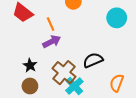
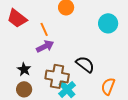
black semicircle: (93, 60) -> (85, 64), turned 60
brown cross: (64, 73) -> (57, 76), turned -30

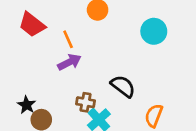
black star: (24, 69) -> (27, 105), moved
brown cross: (57, 76) -> (85, 102), size x0.6

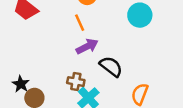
orange line: (68, 39) -> (80, 23), moved
purple arrow: (69, 62) -> (87, 46), moved

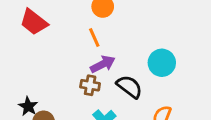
cyan circle: (140, 15) -> (162, 63), moved
brown cross: (76, 82) -> (90, 85), moved

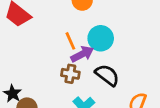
orange line: (94, 37) -> (70, 41), moved
cyan circle: (162, 63) -> (101, 38), moved

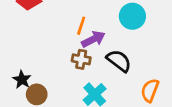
cyan circle: (101, 38) -> (132, 16), moved
orange line: (70, 41) -> (81, 26), turned 42

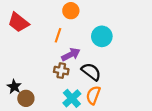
orange line: (81, 26) -> (58, 35), moved
orange semicircle: (150, 90) -> (93, 95), moved

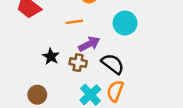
orange line: (58, 35) -> (74, 22), turned 64
black star: (14, 87) -> (51, 56), moved

